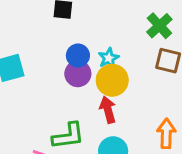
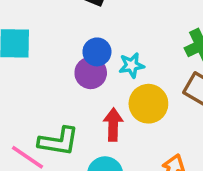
yellow circle: (112, 80) -> (148, 104), moved

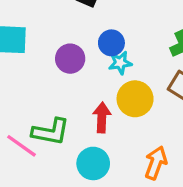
blue circle: (97, 52) -> (111, 43), moved
purple circle: (91, 73) -> (70, 59), moved

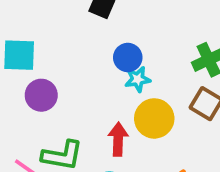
purple circle: (70, 59) -> (41, 95), moved

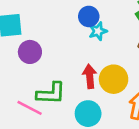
yellow circle: (154, 118) -> (114, 79), moved

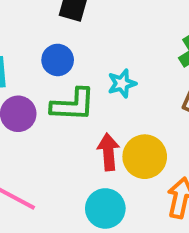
blue circle: (89, 16) -> (58, 60), moved
green L-shape: (51, 93) -> (73, 105), moved

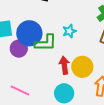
blue circle: (58, 60) -> (29, 33), moved, size x1.6

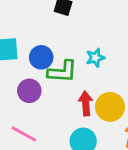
blue circle: (29, 33) -> (41, 57), size x0.7
purple circle: (19, 49) -> (29, 91), moved

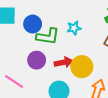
purple circle: (29, 91) -> (37, 60), moved
red arrow: (86, 103) -> (64, 62), turned 78

